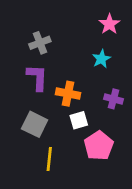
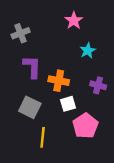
pink star: (109, 24) -> (74, 21), moved
gray cross: (40, 43) -> (21, 33), moved

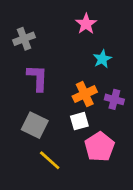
orange cross: (59, 81) -> (85, 94), moved, turned -36
yellow line: (43, 137) -> (50, 160), turned -54

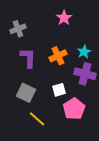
cyan star: (102, 59) -> (84, 52), moved
orange cross: (85, 94) -> (58, 56), moved
purple cross: (114, 99) -> (85, 74), size x1.5

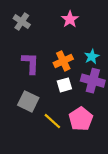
gray cross: (18, 29) -> (22, 22), moved, turned -35
white square: (59, 90) -> (64, 85), moved
yellow line: (37, 119) -> (52, 121), moved

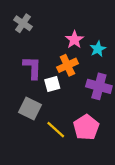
pink star: (70, 19) -> (74, 40), moved
cyan star: (92, 57) -> (98, 49), moved
white square: (64, 85) -> (52, 84), moved

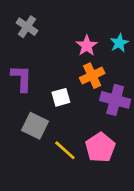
cyan star: (98, 49) -> (119, 43), moved
orange cross: (67, 65) -> (92, 76), moved
purple L-shape: (32, 68) -> (22, 78), moved

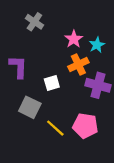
gray cross: (27, 27) -> (34, 22), moved
cyan star: (119, 43) -> (97, 45), moved
pink pentagon: (100, 147) -> (85, 126), turned -30

